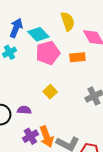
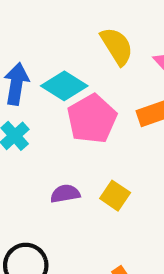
purple semicircle: (24, 110) -> (65, 194), moved

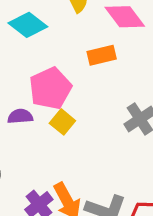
pink pentagon: (92, 119) -> (50, 88), moved

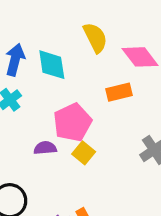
cyan diamond: (28, 25) -> (52, 65), turned 44

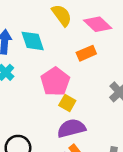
purple semicircle: (45, 148) -> (71, 128), moved, size x1.6

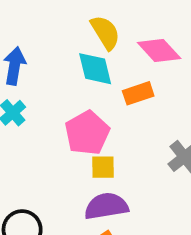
cyan diamond: (33, 41) -> (95, 69), moved
yellow square: (67, 103) -> (103, 167), turned -35

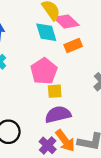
pink diamond: (159, 51) -> (66, 21), moved

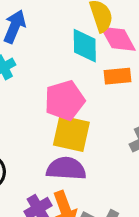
yellow square: (55, 91) -> (71, 134), size x1.6

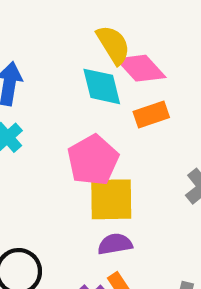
purple semicircle: (66, 169) -> (115, 244), size x0.7

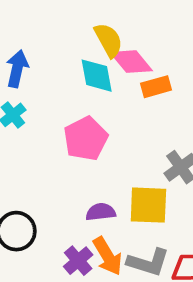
orange rectangle: (151, 114) -> (156, 87), moved
yellow square: (111, 199) -> (148, 205), moved

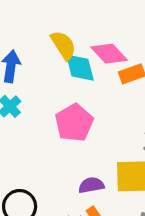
yellow semicircle: (108, 40) -> (63, 45), moved

